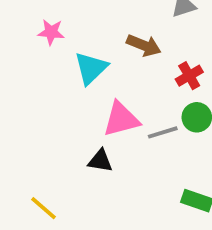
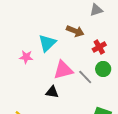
pink star: (51, 32) -> (26, 57), moved
gray line: (163, 132) -> (85, 77), turned 63

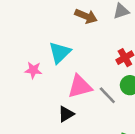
brown arrow: (75, 31) -> (86, 16), moved
black triangle: (52, 92) -> (66, 114), turned -40

